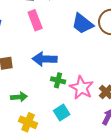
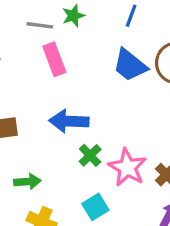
green cross: (58, 80) -> (90, 155), turned 32

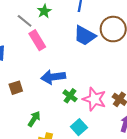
gray line: (40, 25) -> (25, 21), turned 42
green arrow: (27, 182) -> (34, 119), turned -42

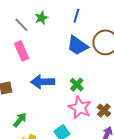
pink rectangle: (37, 40) -> (22, 51), moved
green cross: (70, 96) -> (77, 85), moved

